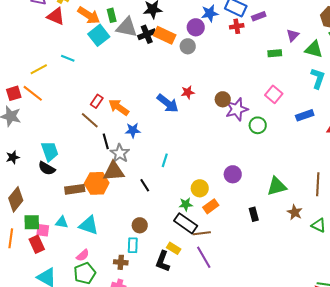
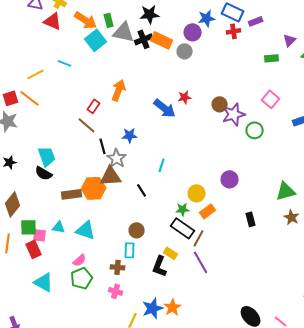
orange arrow: (119, 107) -> (119, 90), moved, turned 75
green triangle: (277, 186) -> (286, 191), moved
brown line: (202, 233) -> (199, 238), turned -54

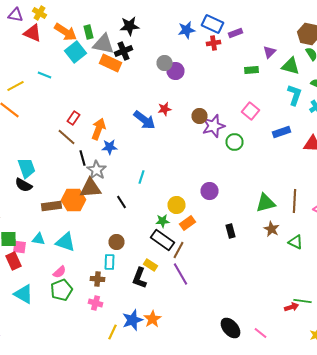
purple circle: (193, 32) -> (176, 71), moved
orange rectangle: (162, 40) -> (110, 63), moved
orange arrow: (119, 90) -> (98, 129), moved

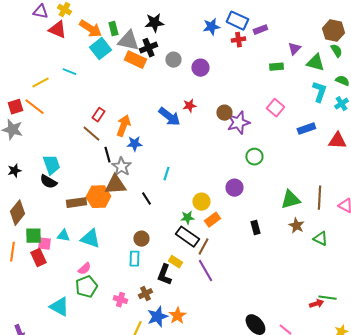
gray circle: (164, 63) -> (173, 60), moved
green circle: (234, 142) -> (254, 157), moved
brown cross: (98, 279) -> (145, 294), moved, turned -32
cyan triangle: (24, 294) -> (59, 307), moved

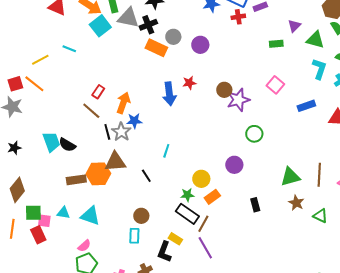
orange rectangle: (135, 60) -> (156, 48), moved
blue arrow: (169, 117) -> (169, 94), turned 45
gray star: (121, 167) -> (121, 132), moved
black semicircle: (48, 182) -> (67, 145), moved

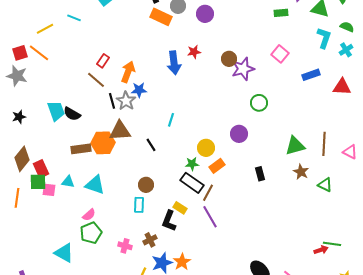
red rectangle: (38, 235) -> (41, 169), moved

